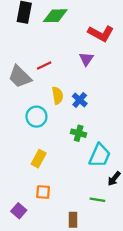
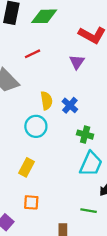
red line: (44, 66) -> (32, 54), moved
cyan circle: (36, 117) -> (36, 126), moved
green cross: (79, 133) -> (85, 135), moved

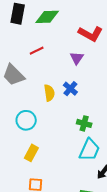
blue cross: (70, 105) -> (70, 89), moved
cyan circle: (36, 126) -> (26, 120), moved

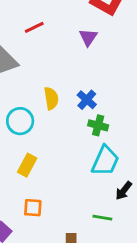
blue cross: (70, 89) -> (87, 100), moved
yellow semicircle: (49, 93) -> (51, 98), moved

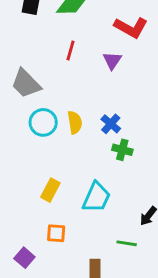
red line: (34, 27) -> (71, 50), moved, turned -48
cyan circle: (20, 121) -> (43, 122), moved
cyan trapezoid: (105, 161) -> (96, 197), moved

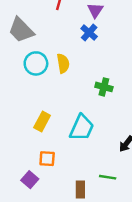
blue cross: (111, 124) -> (89, 33), moved
green line: (127, 243) -> (108, 177), moved
purple square: (24, 258) -> (30, 180), moved

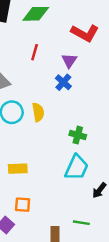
yellow rectangle: (42, 122) -> (18, 169), turned 60
cyan trapezoid: (82, 128) -> (77, 167), moved

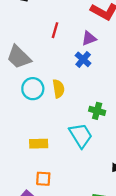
purple triangle: (69, 61) -> (89, 38), turned 35
cyan trapezoid: (77, 167) -> (81, 135), moved, turned -56

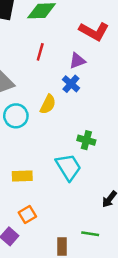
yellow semicircle: (59, 89) -> (48, 104), moved, turned 36
orange square: (43, 179) -> (27, 215), turned -35

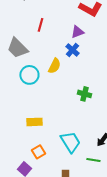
red line: (40, 52) -> (40, 25), moved
cyan trapezoid: (68, 167) -> (70, 142), moved
green line: (90, 234) -> (93, 160), moved

